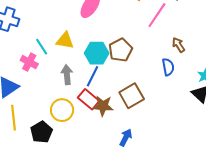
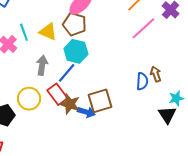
brown arrow: (178, 45) -> (156, 74), moved
brown pentagon: (120, 50) -> (75, 24), moved, turned 30
blue arrow: (126, 137) -> (86, 112), moved, turned 66

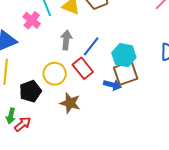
cyan hexagon: (76, 51) -> (124, 55), moved
brown star: (70, 104) -> (70, 103), moved

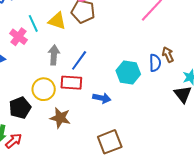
cyan hexagon: (124, 55) -> (128, 72), moved
red rectangle: (83, 68) -> (71, 83), turned -45
brown square: (126, 73) -> (110, 142), moved

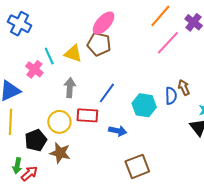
blue line: (79, 60) -> (107, 93), moved
brown star: (60, 118) -> (60, 153), moved
brown square: (110, 142) -> (137, 166), moved

